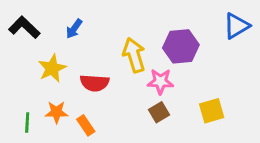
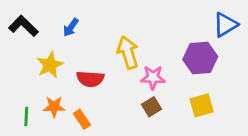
purple hexagon: (181, 46) -> (200, 58), moved

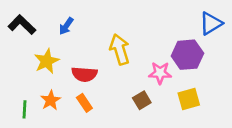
pink star: (153, 77) -> (160, 73), moved
orange star: (54, 107) -> (51, 100), turned -30
orange rectangle: (82, 119) -> (84, 103), moved

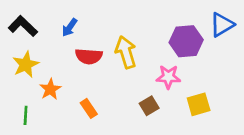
purple hexagon: (187, 55) -> (186, 41), moved
yellow star: (47, 61) -> (26, 65), moved
red semicircle: (84, 74) -> (89, 56), moved
orange star: (51, 100) -> (50, 89), moved

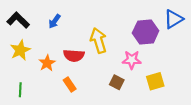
red semicircle: (89, 56) -> (74, 56), moved
orange star: (50, 89) -> (47, 63), moved
brown square: (149, 106) -> (117, 82), turned -32

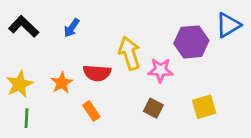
yellow star: (20, 50) -> (19, 84), moved
pink star: (132, 60) -> (160, 70), moved

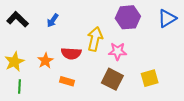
purple hexagon: (191, 42) -> (128, 17), moved
yellow arrow: (129, 53) -> (95, 39), turned 30
brown square: (153, 108) -> (112, 79), size x1.5
orange rectangle: (91, 111) -> (67, 81), turned -40

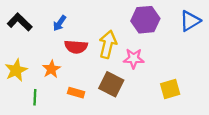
red semicircle: (71, 53) -> (76, 47), moved
brown square: (112, 79) -> (111, 84), moved
green line: (20, 86) -> (35, 97), moved

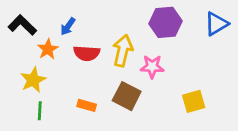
orange star: (51, 69) -> (48, 49), moved
yellow star: (16, 70) -> (33, 80), moved

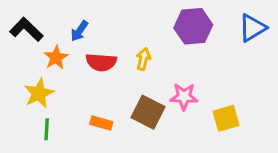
yellow arrow: (123, 51) -> (143, 59), size x0.6
pink star: (152, 67) -> (184, 96), moved

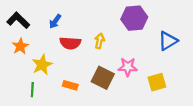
blue triangle: (253, 28) -> (168, 41), moved
orange star: (56, 58) -> (20, 46), moved
yellow star: (39, 93) -> (42, 65), moved

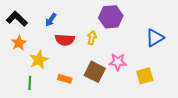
purple hexagon: (134, 18) -> (111, 17), moved

